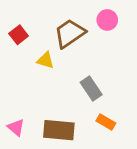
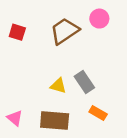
red square: (19, 35) -> (17, 32), turned -35
yellow triangle: (45, 60) -> (58, 86), moved

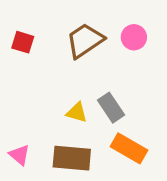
pink circle: (99, 19) -> (134, 37), moved
orange rectangle: (98, 113) -> (129, 148), size x1.5

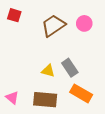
red square: (23, 42) -> (14, 15), moved

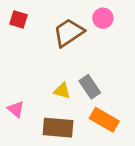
pink circle: (84, 23) -> (103, 18), moved
pink triangle: (12, 98) -> (16, 109), moved

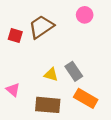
red square: (18, 19) -> (15, 35), moved
brown trapezoid: (69, 33) -> (41, 27), moved

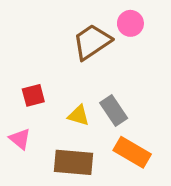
brown trapezoid: (41, 27) -> (92, 42), moved
red square: (15, 35) -> (33, 95), moved, turned -32

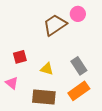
gray rectangle: (114, 110) -> (79, 66), moved
orange rectangle: (132, 152) -> (79, 91), turned -65

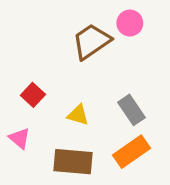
red square: (20, 57) -> (33, 95), turned -32

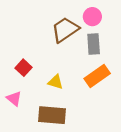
gray rectangle: (132, 110) -> (94, 44), moved, turned 30
orange rectangle: (132, 152) -> (97, 76), moved

